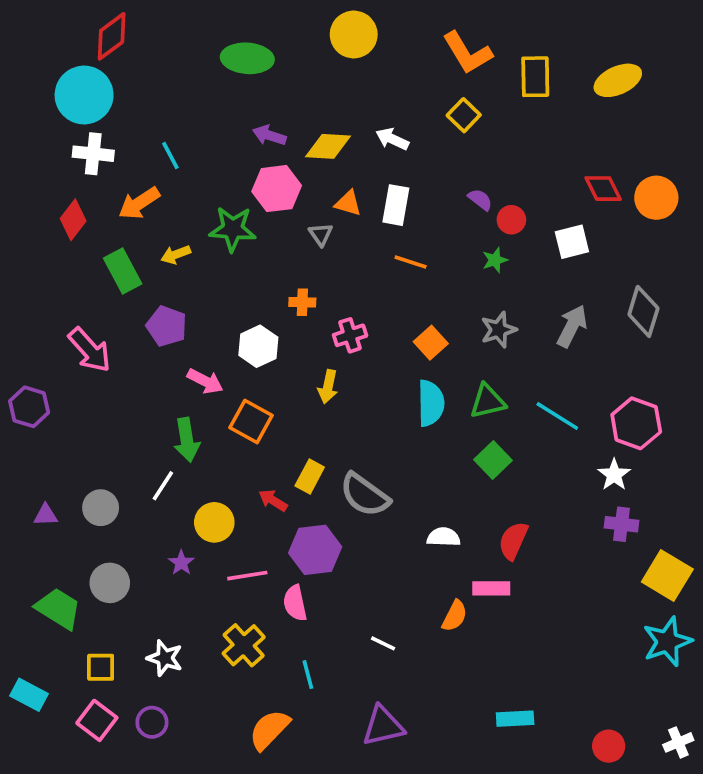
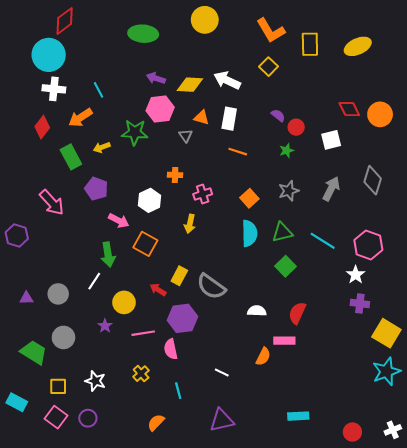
white arrow: (392, 139) -> (227, 80), size x1.4
yellow cross: (244, 645) -> (141, 374), size x0.7
orange semicircle: (269, 730) -> (156, 422), size x0.7

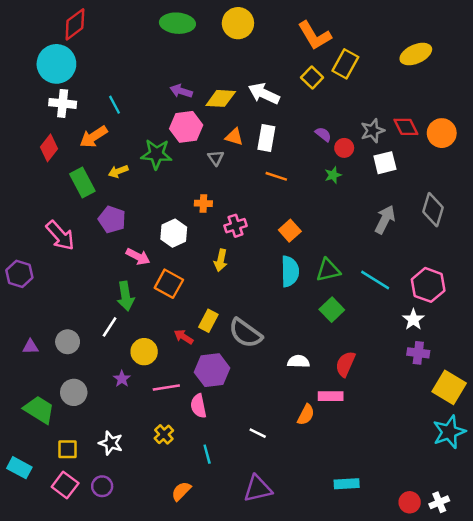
green ellipse: (143, 34) -> (177, 23), moved
yellow rectangle: (310, 44) -> (345, 64), moved, turned 30
gray star: (289, 191) -> (373, 131), moved
white cross: (393, 430) -> (439, 502), moved

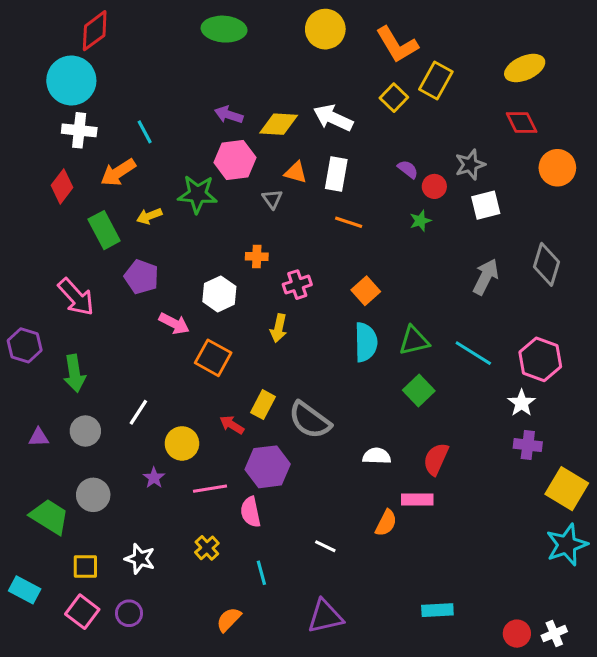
yellow circle: (238, 23) -> (325, 29), moved
red diamond: (406, 127) -> (522, 123), moved
green arrow: (126, 296) -> (74, 373), moved

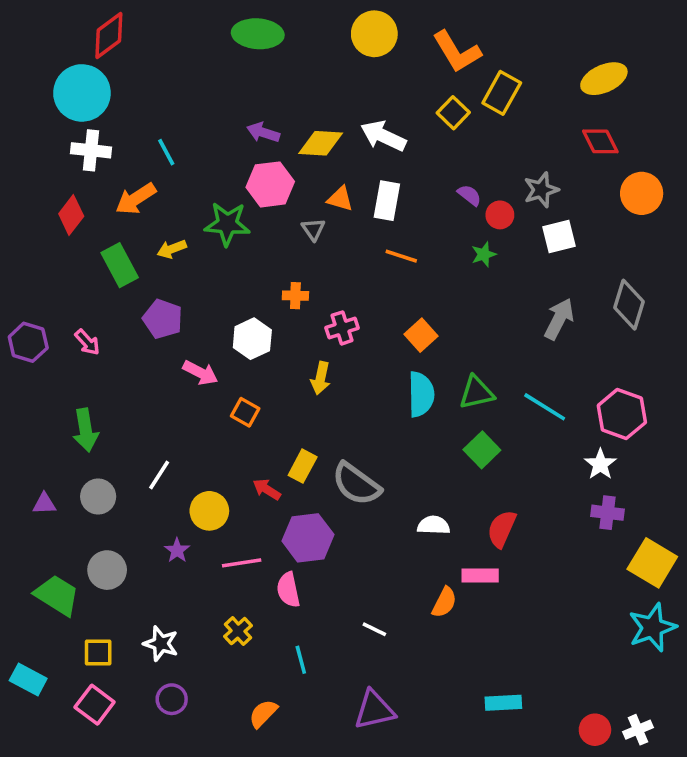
pink arrow: (76, 297) -> (87, 342), size x0.6
purple hexagon: (25, 345) -> (28, 342), moved
orange square: (213, 358) -> (245, 412), size x0.7
purple circle: (129, 613) -> (172, 699), moved

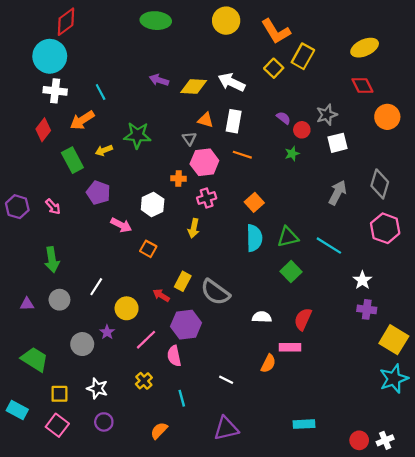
pink hexagon: (270, 184) -> (204, 162), moved
pink hexagon: (622, 414) -> (385, 228), moved
pink line: (242, 563) -> (146, 340), turned -35
gray circle: (107, 570) -> (82, 344), moved

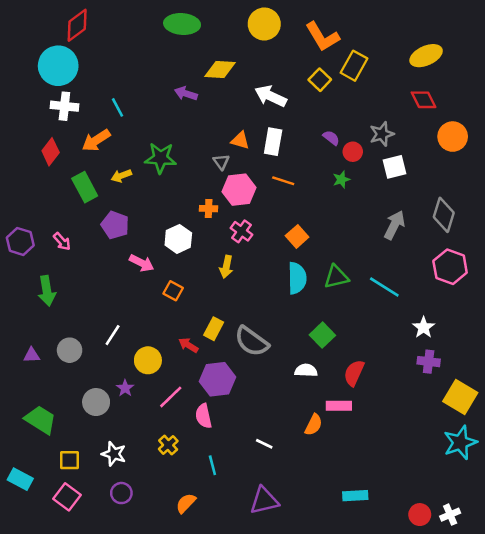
yellow diamond: (194, 87) -> (220, 70), moved
pink cross: (207, 198) -> (241, 231), turned -36
green arrow: (52, 260) -> (47, 291), moved
green square: (291, 272) -> (322, 335), moved

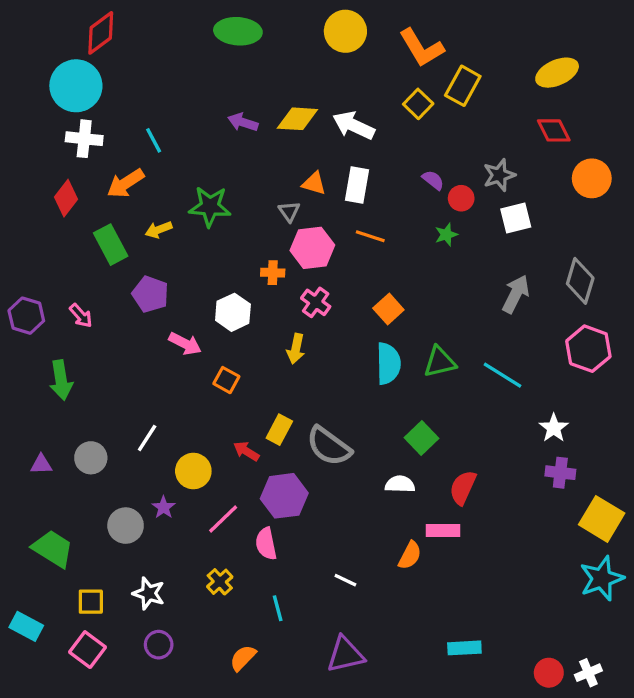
yellow diamond: (220, 70) -> (297, 119), moved

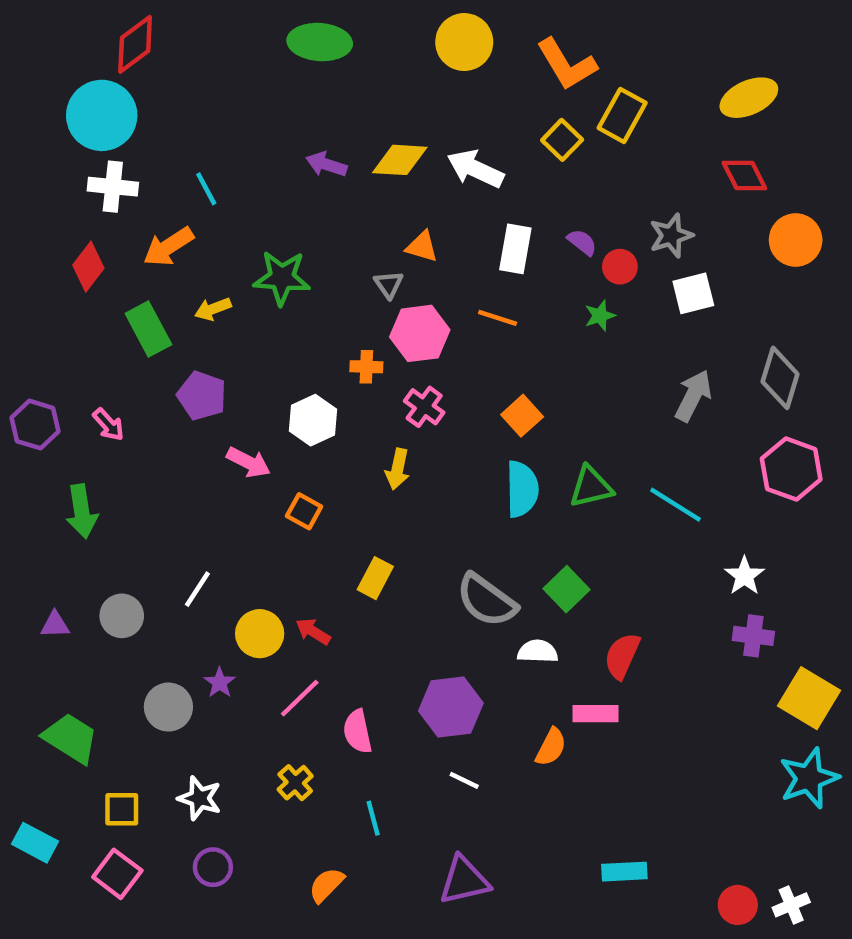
white rectangle: (357, 185) -> (515, 249), moved
gray semicircle: (329, 446) -> (486, 600), moved
red arrow: (246, 451) -> (313, 631), moved
purple hexagon: (284, 496) -> (451, 707), moved

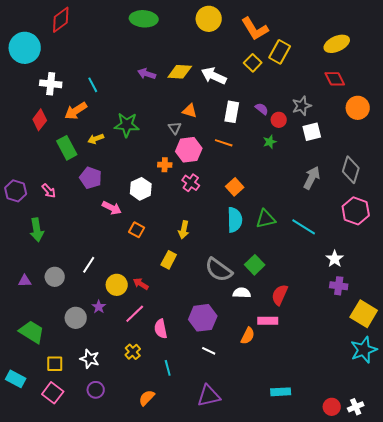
cyan circle: (102, 115) -> (25, 48), moved
yellow arrow: (398, 469) -> (184, 230), moved

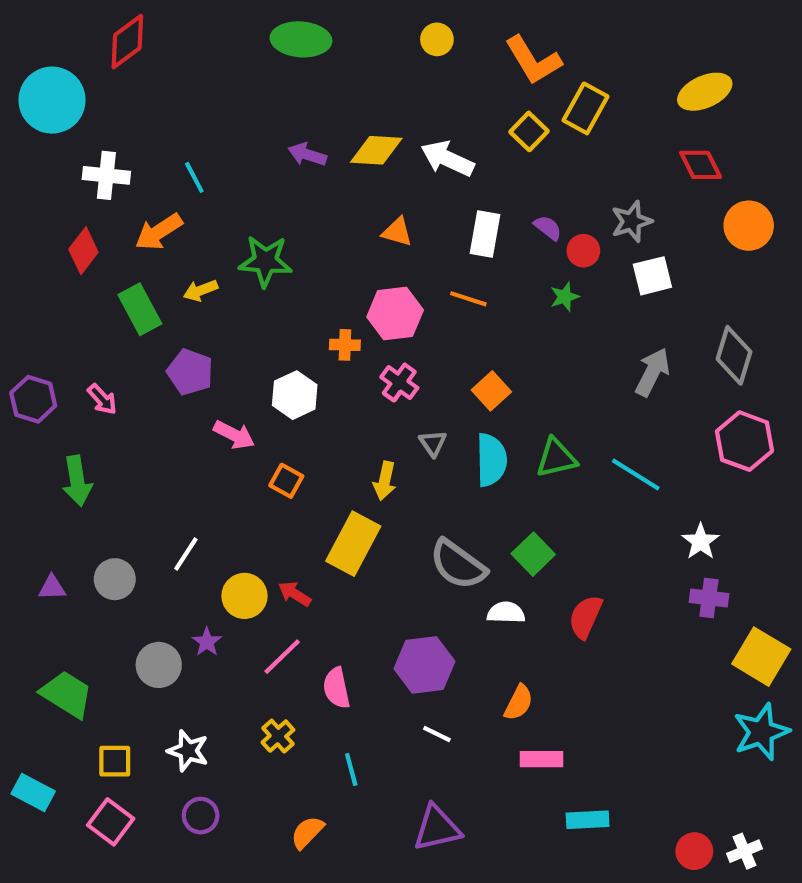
yellow circle: (209, 19) -> (437, 39), size x0.6
gray triangle: (175, 128) -> (433, 443), moved
yellow rectangle: (169, 260) -> (353, 544), size x1.6
pink rectangle: (268, 321) -> (542, 759), moved

